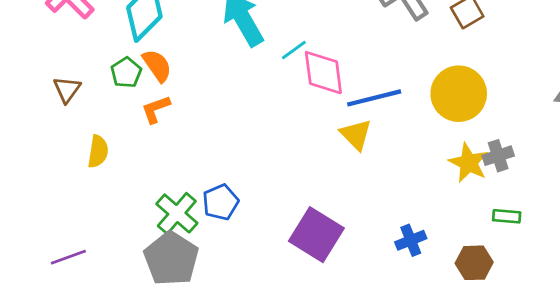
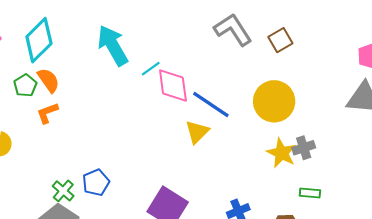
blue line: (374, 98) -> (211, 104), turned 48
yellow triangle: (356, 135) -> (197, 132), turned 30
green cross: (177, 213) -> (63, 191), size x0.7

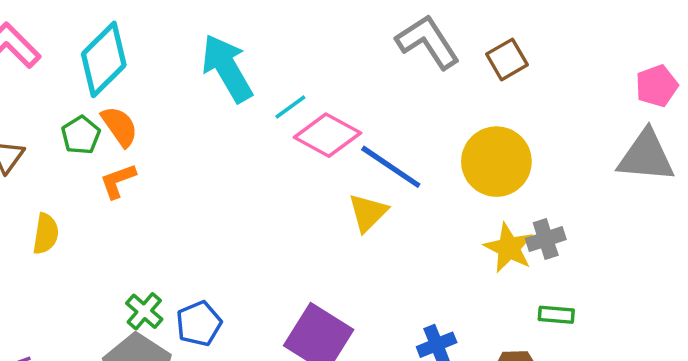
pink diamond: (173, 86) -> (327, 135), turned -54
blue pentagon: (96, 183) -> (199, 324), moved

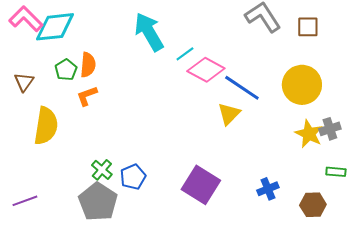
cyan diamond: (104, 59) -> (55, 27), moved, turned 39
brown square: (507, 59) -> (308, 27), turned 30
orange semicircle: (120, 126) -> (88, 65), turned 40
yellow semicircle: (46, 234) -> (46, 126), size x1.6

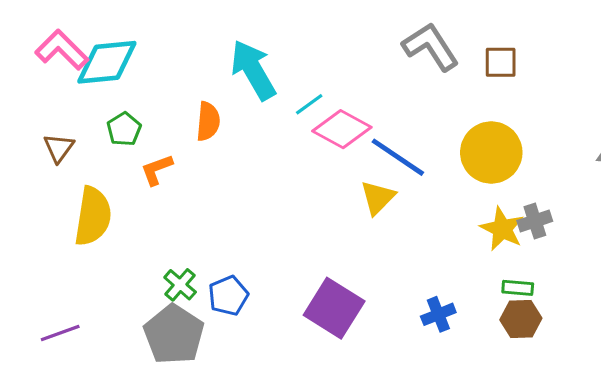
orange semicircle: (88, 65) -> (208, 121), moved
green rectangle: (336, 172) -> (518, 288), moved
brown hexagon: (313, 205) -> (521, 319), moved

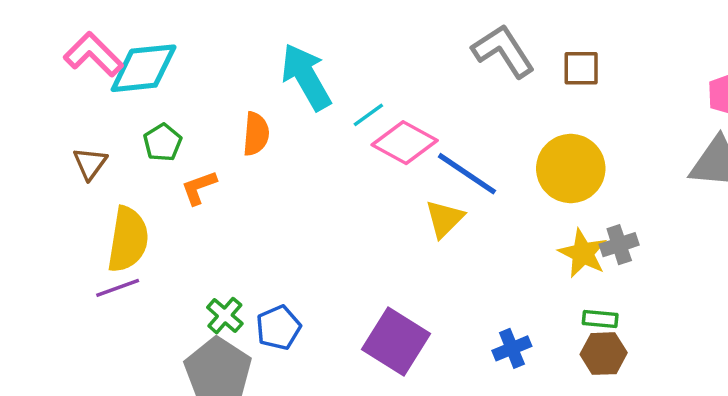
purple line: (60, 333) -> (118, 288), moved

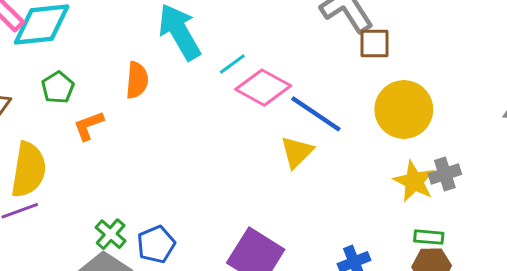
brown square: (581, 68) -> (374, 44), moved

